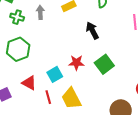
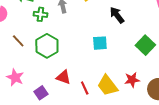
red star: (76, 63) -> (132, 80), moved
green square: (104, 64) -> (145, 45), moved
cyan square: (55, 74) -> (100, 43), moved, turned 35

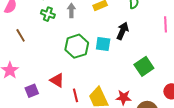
black arrow: (117, 15) -> (123, 31), turned 48
cyan square: (100, 43) -> (103, 44), moved
green hexagon: (47, 46) -> (77, 46), moved

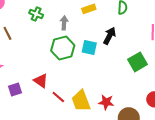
gray arrow: (71, 10) -> (64, 23), moved
green square: (144, 66) -> (137, 62), moved
red line: (76, 95) -> (58, 97), turned -40

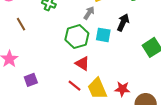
gray arrow: (64, 23) -> (89, 13), moved, turned 32
red triangle: (41, 81) -> (82, 63), moved

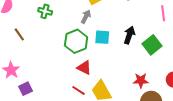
black arrow: (123, 22) -> (129, 35), moved
purple square: (31, 80) -> (25, 89), moved
red star: (122, 89) -> (141, 80), moved

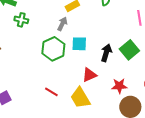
black arrow: (129, 35) -> (106, 53), moved
red triangle: (84, 68) -> (89, 75), moved, turned -49
red line: (78, 90) -> (51, 92), moved

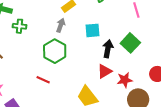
cyan square: (79, 44) -> (93, 30), moved
red triangle: (89, 75) -> (105, 71), moved
red line: (51, 92) -> (43, 80), moved

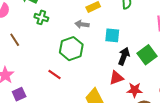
gray arrow: (61, 25) -> (82, 24), turned -112

